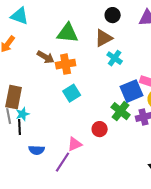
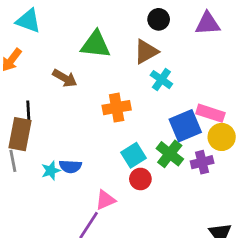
orange cross: (66, 64) -> (117, 108), moved
cyan square: (72, 93) -> (133, 155), moved
cyan star: (23, 114) -> (51, 171), moved
black line: (20, 127) -> (28, 112), moved
blue semicircle: (37, 150) -> (70, 166), moved

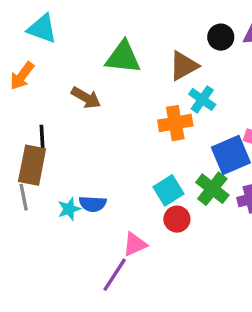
black circle: (159, 19) -> (221, 37), moved
orange cross: (117, 108) -> (175, 123), moved

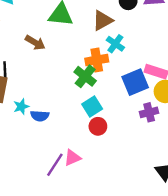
green cross: (212, 189) -> (85, 76), moved
cyan star: (69, 209) -> (21, 107), moved
pink triangle: (135, 244) -> (72, 158), moved

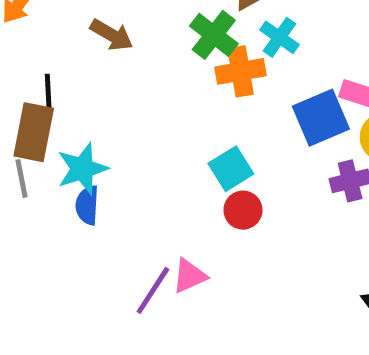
green cross: (85, 76) -> (214, 35), moved
cyan star: (21, 107) -> (82, 169), size x1.5
blue semicircle: (40, 116) -> (87, 205), moved, turned 90

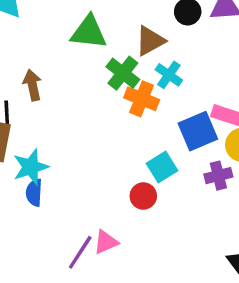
brown arrow: (112, 35) -> (32, 85), moved, turned -132
orange cross: (241, 71) -> (142, 99), turned 32
cyan square: (231, 169) -> (162, 167), moved

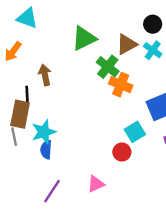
green triangle: (89, 32) -> (84, 38), turned -32
cyan cross: (169, 75) -> (153, 50), moved
purple line: (80, 252) -> (52, 191), moved

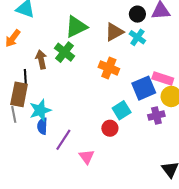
green cross: (108, 67) -> (64, 52), moved
pink triangle: (96, 184) -> (87, 157), turned -42
purple line: (52, 191) -> (63, 140), moved

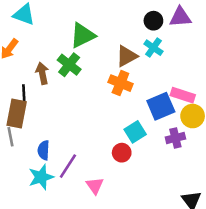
brown triangle: (114, 32) -> (127, 56), moved
cyan star: (40, 110) -> (41, 177), moved

